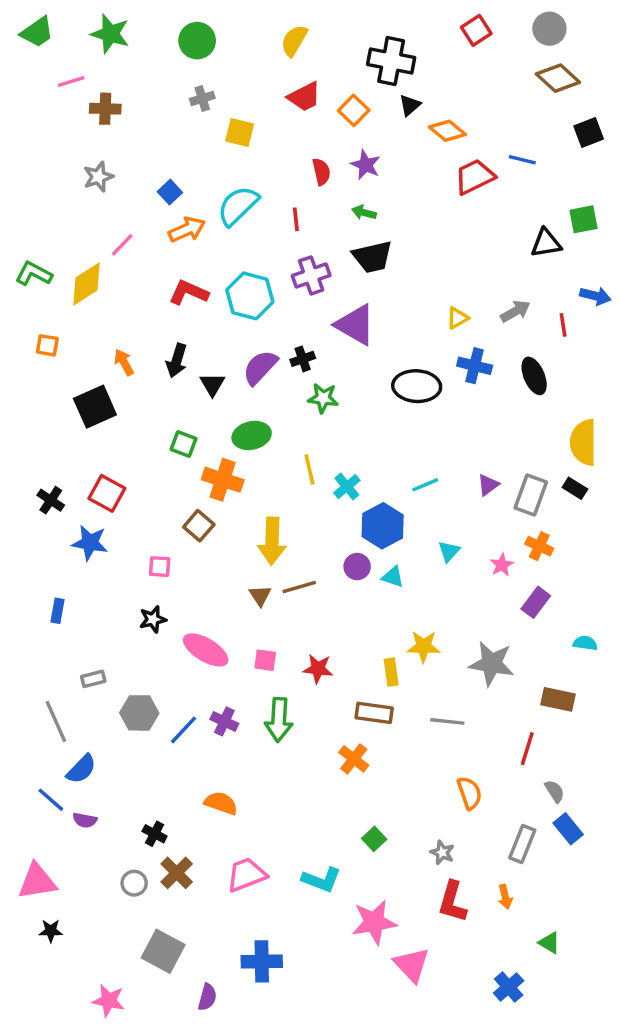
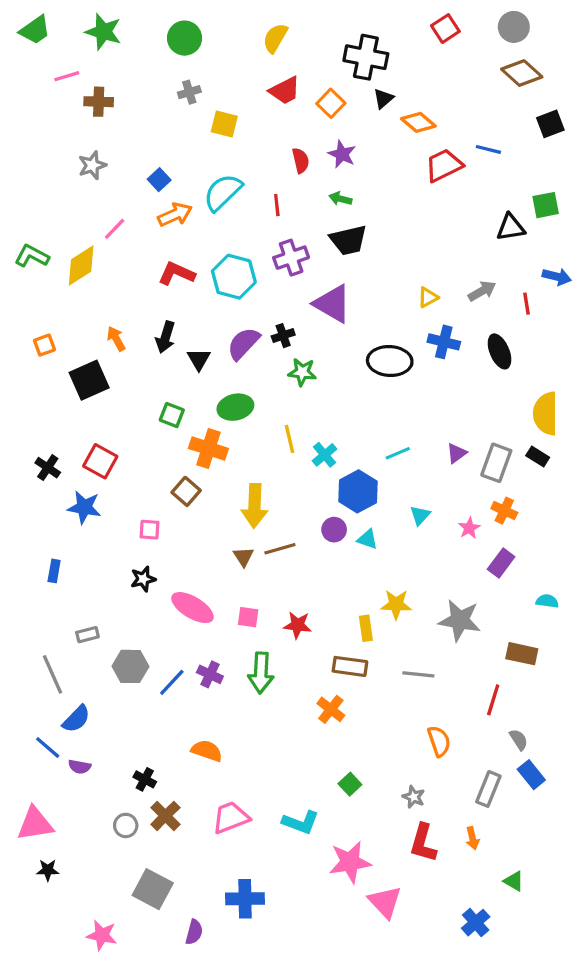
orange square: (47, 345) -> (45, 345), moved, turned -30

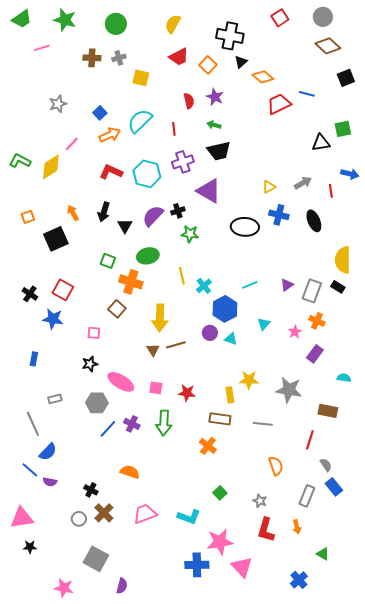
brown cross: (99, 102) -> (92, 58), moved
gray hexagon: (130, 666) -> (97, 403), moved
blue cross: (245, 899) -> (197, 565), moved

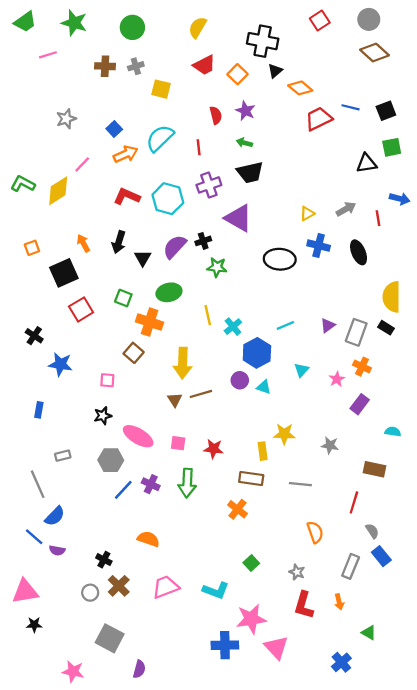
black square: (346, 78) -> (386, 111), moved
red square: (63, 290) -> (81, 309), moved, turned 30
gray star: (289, 390) -> (330, 445), size x0.6

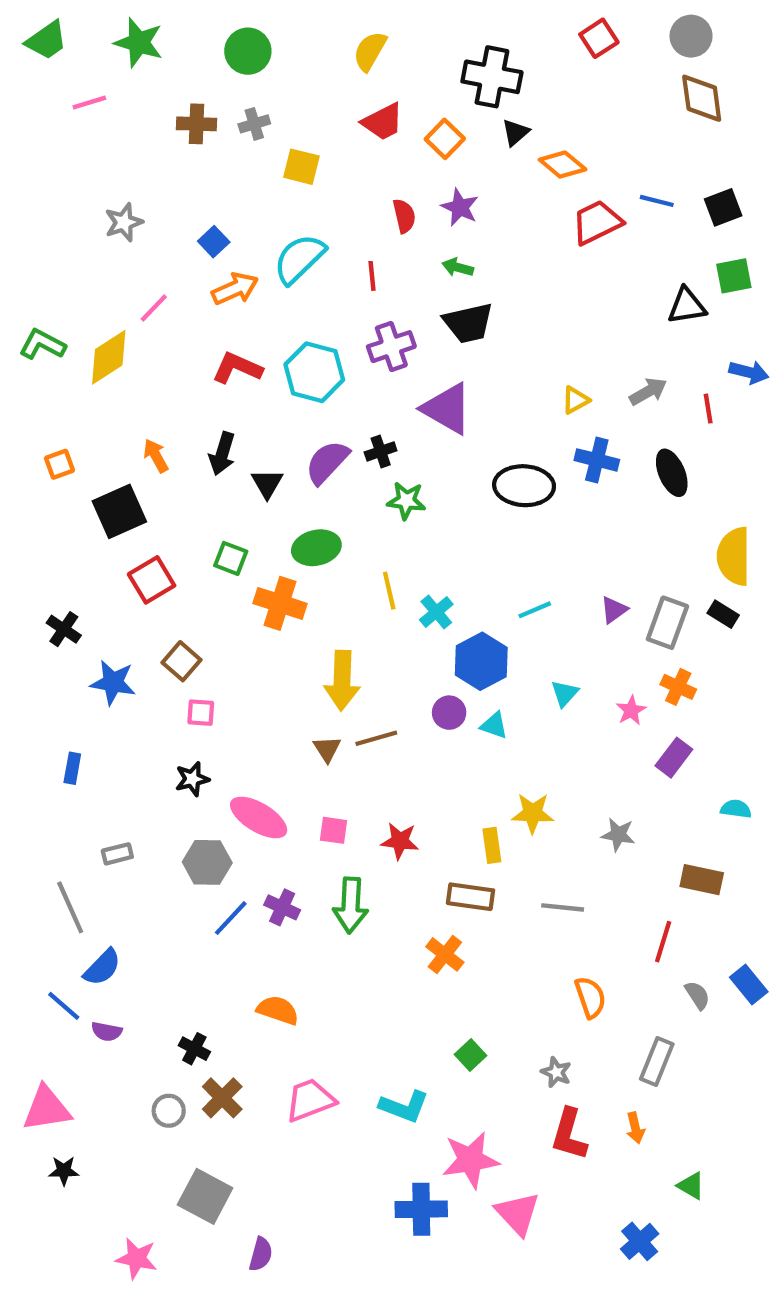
brown diamond: (375, 53) -> (702, 98), turned 40
brown square: (134, 353) -> (182, 661), moved
blue rectangle: (381, 556) -> (749, 984), moved

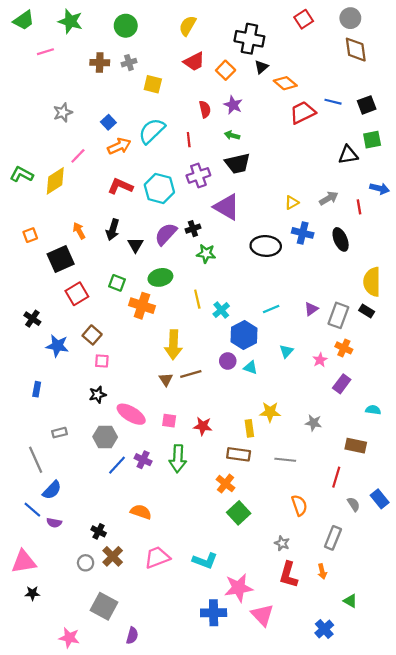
green square: (471, 1055) -> (239, 513), moved, size x1.5

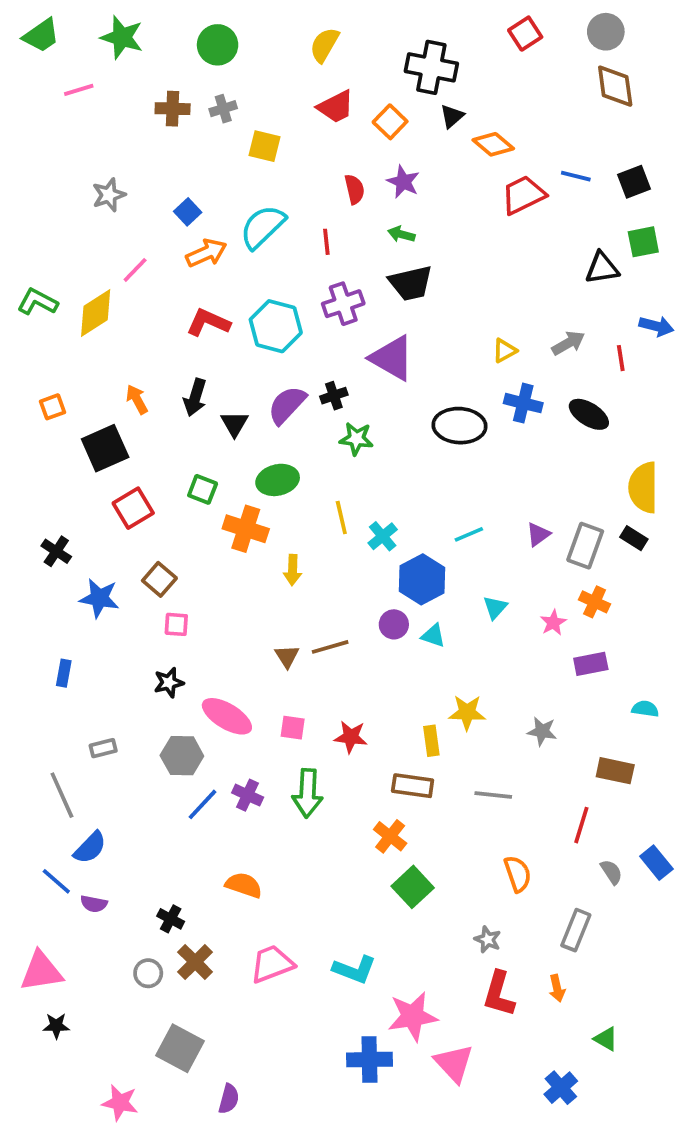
black ellipse: (341, 239) -> (589, 414), turned -35
yellow arrow: (173, 345) -> (293, 570), moved, size x0.6
purple rectangle: (342, 384) -> (591, 664), turned 42

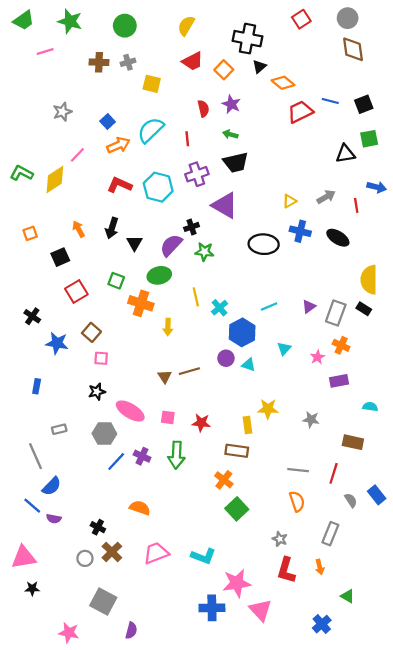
purple semicircle: (287, 405) -> (171, 245), moved
black square: (105, 448) -> (60, 257), size x0.7
gray line: (493, 795) -> (298, 470), moved

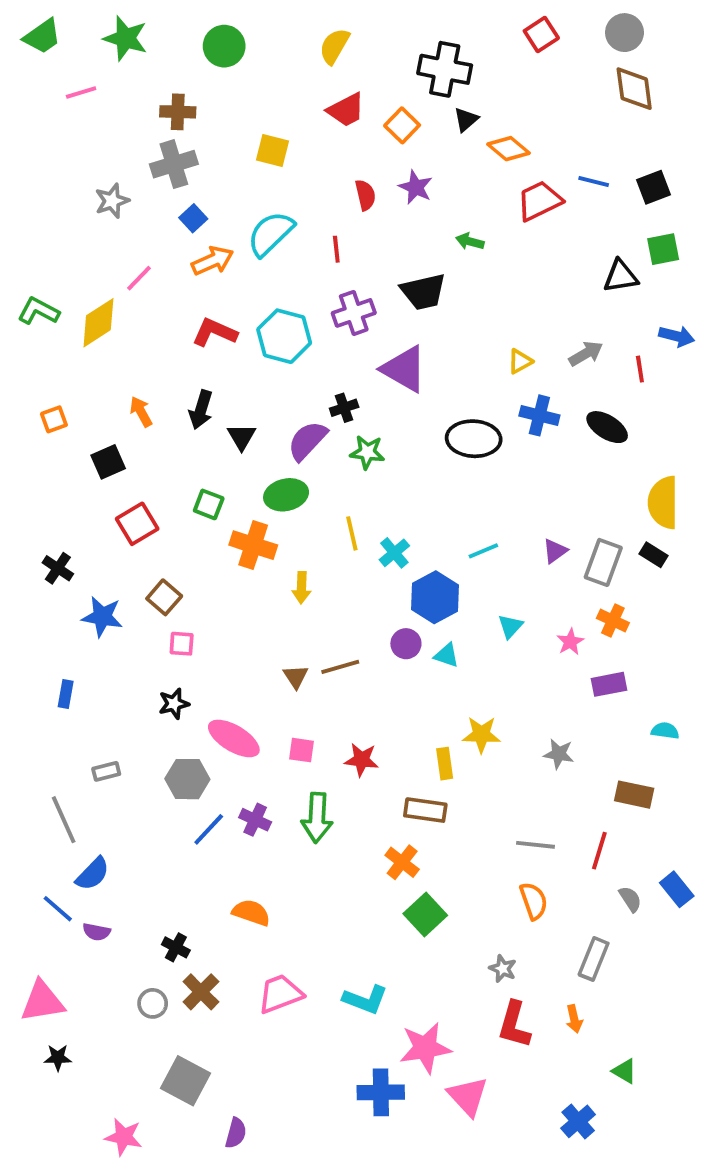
gray cross: (128, 62) -> (174, 164), moved, size x1.6
green arrow: (230, 134) -> (470, 241), moved

